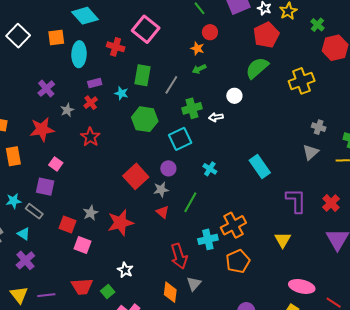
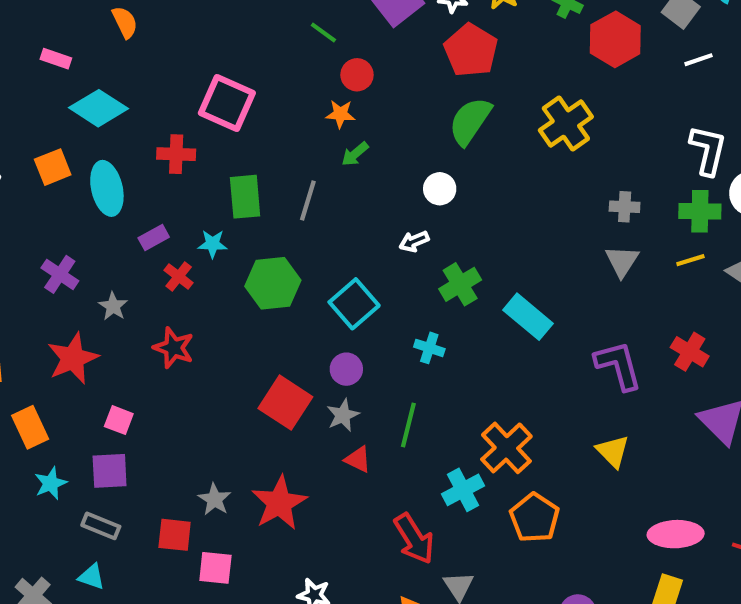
red cross: (91, 103) -> (179, 277), moved
green cross: (192, 108) -> (460, 284), moved
cyan star: (14, 201) -> (51, 483), moved

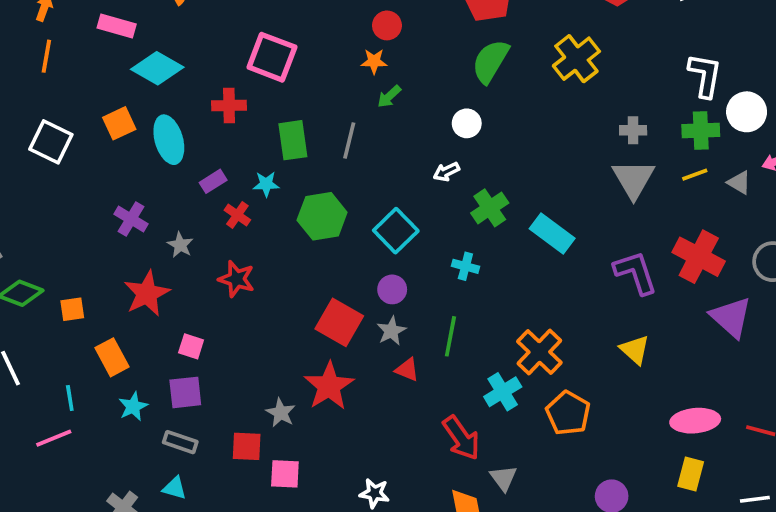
pink rectangle: (56, 59) -> (117, 26), size x1.4
gray triangle: (622, 261) -> (633, 179), size x1.4
red cross: (690, 352) -> (699, 257), size x1.5
red star: (279, 503) -> (329, 386), moved

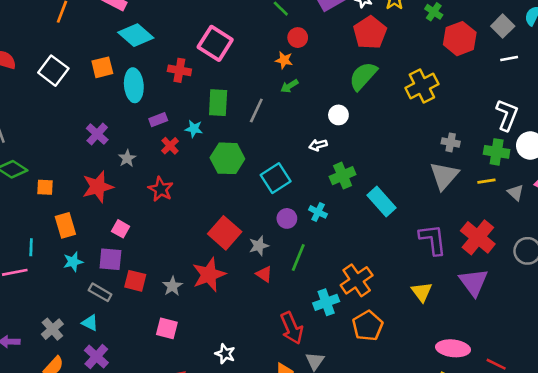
purple circle: (392, 289) -> (287, 218), moved
purple triangle: (731, 317) -> (474, 282), moved
red square: (247, 446) -> (135, 281), moved

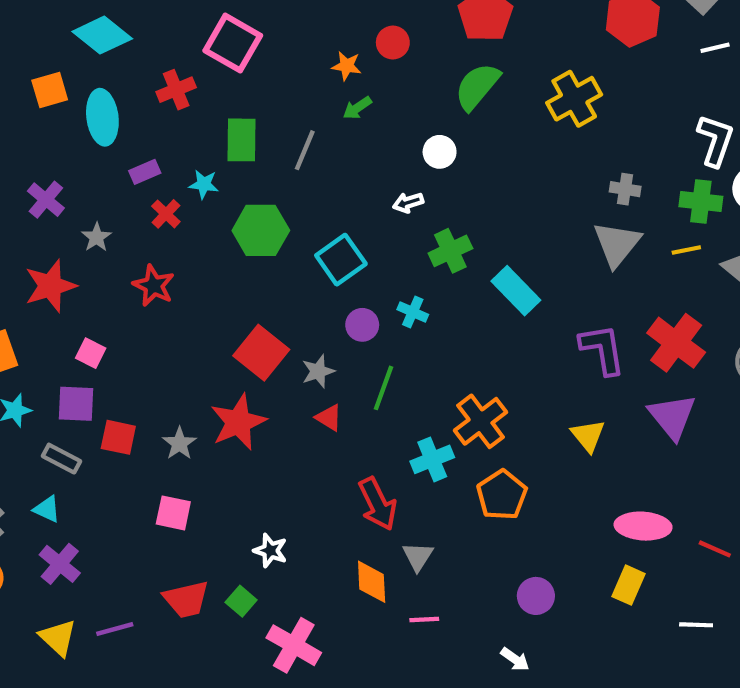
red circle: (298, 38) -> (393, 43), moved
red cross: (179, 70) -> (176, 90), turned -30

